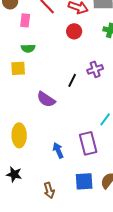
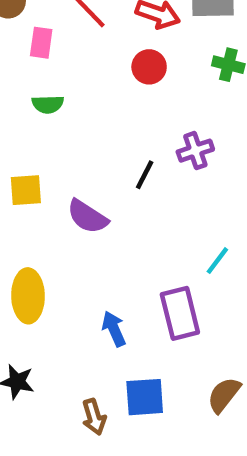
yellow square: (18, 68) -> (26, 190), moved
blue square: (84, 181) -> (145, 397), moved

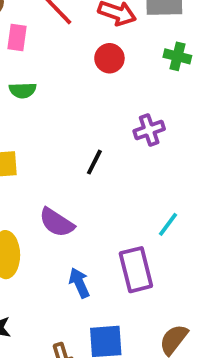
black line: (145, 175) -> (94, 162), moved
purple semicircle: (87, 217) -> (57, 222), moved

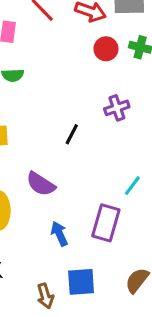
red circle: (109, 58) -> (106, 49), moved
purple rectangle: (136, 270) -> (106, 223), turned 30

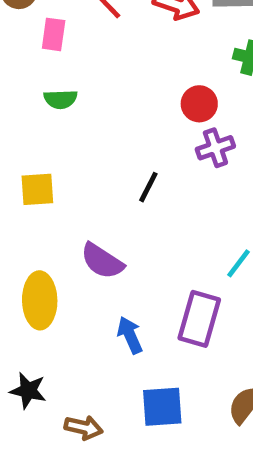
red circle: (106, 49) -> (199, 104), moved
brown arrow: (45, 296) -> (84, 428), moved, turned -60

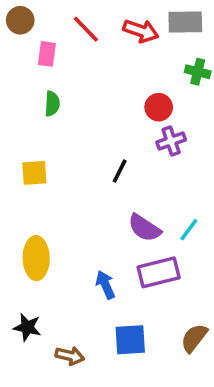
green semicircle: (61, 99) -> (52, 104), turned -85
purple semicircle: (102, 261) -> (144, 228), moved
purple rectangle: (199, 319) -> (159, 272), turned 60

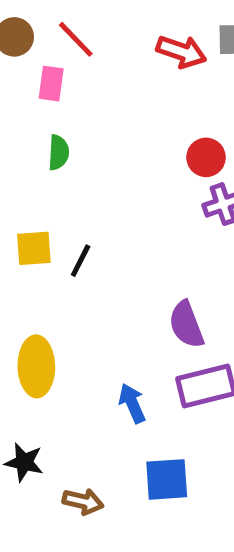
red line: (86, 29) -> (76, 39), moved
black line: (120, 171) -> (81, 261), moved
purple semicircle: (144, 228) -> (186, 325), turned 36

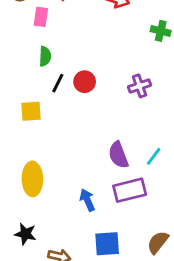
red circle: (206, 157) -> (85, 82), moved
black line: (81, 261) -> (58, 83), moved

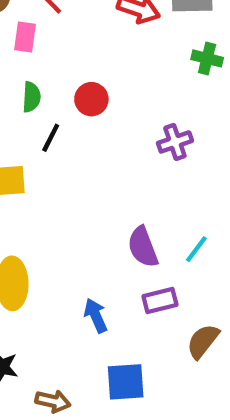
red circle: (85, 82) -> (91, 99), moved
purple rectangle: (130, 190) -> (160, 301), size x0.7
brown semicircle: (158, 242) -> (203, 341), moved

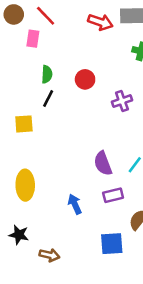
green semicircle: (31, 97) -> (47, 74), moved
red circle: (91, 99) -> (85, 79), moved
blue square: (126, 382) -> (112, 244), moved

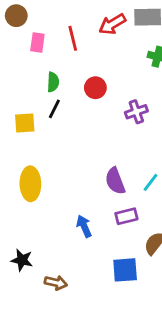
red line: (46, 16) -> (73, 38), moved, turned 30
red arrow: (100, 22) -> (112, 24), turned 130
yellow square: (24, 124) -> (25, 123), moved
yellow ellipse: (25, 185) -> (30, 184), moved

